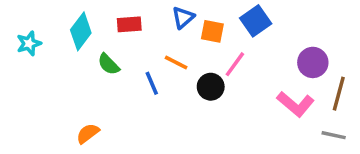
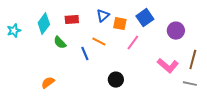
purple circle: (313, 62) -> (176, 31), moved
black circle: (211, 87) -> (116, 80), moved

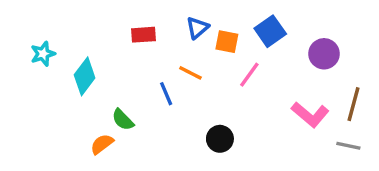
cyan diamond: (44, 24) -> (85, 76), moved
green semicircle: (60, 43) -> (123, 120), moved

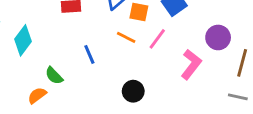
purple circle: (324, 54) -> (218, 37), moved
orange line: (190, 73) -> (126, 37), moved
pink L-shape: (310, 115) -> (191, 64), moved, turned -92

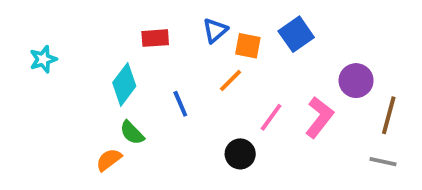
orange line: (126, 37) -> (231, 81), turned -72
pink line: (157, 39) -> (271, 117), moved
cyan diamond: (23, 40) -> (124, 84), moved

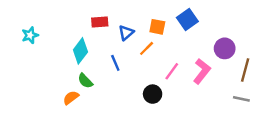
blue triangle: (215, 30) -> (126, 33), moved

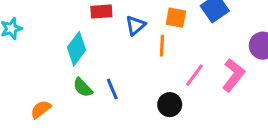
orange line: (147, 48) -> (162, 46), turned -42
blue line: (115, 63) -> (112, 89), moved
orange semicircle: (71, 98) -> (41, 109), moved

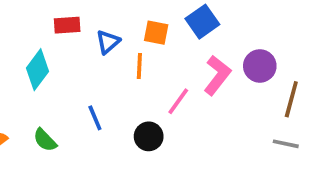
pink L-shape: (233, 75) -> (217, 75), moved
green semicircle: (83, 88) -> (45, 140), moved
blue line: (112, 89) -> (95, 118), moved

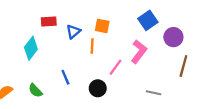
blue square: (202, 22) -> (148, 20), moved
purple circle: (260, 66) -> (173, 37), moved
gray line: (286, 144) -> (153, 93), moved

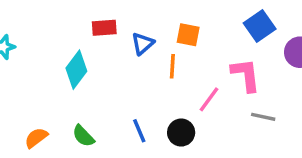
pink L-shape: (139, 52) -> (246, 75), turned -45
blue line: (65, 77) -> (139, 131), moved
gray line: (153, 93) -> (263, 117), moved

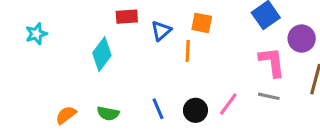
pink L-shape: (246, 75) -> (272, 62), moved
pink line: (209, 99) -> (228, 104), moved
green semicircle: (83, 136) -> (108, 113), turned -35

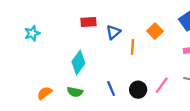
orange square: (202, 23) -> (155, 31), moved, turned 35
cyan star: (36, 34) -> (32, 33), moved
cyan diamond: (102, 54) -> (78, 63), moved

